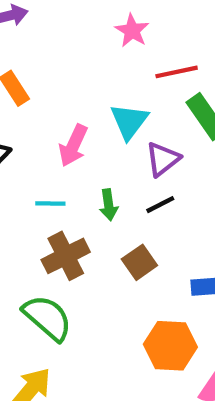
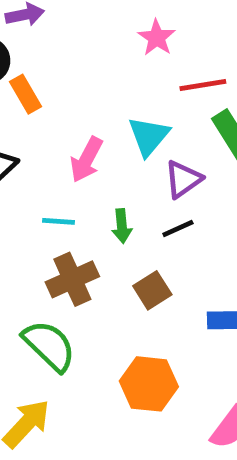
orange hexagon: (170, 346) -> (149, 384), moved

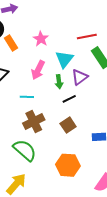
pink star: (157, 38) -> (41, 39), moved
green arrow: (122, 226) -> (59, 82), moved
black line: (178, 229) -> (69, 99), moved

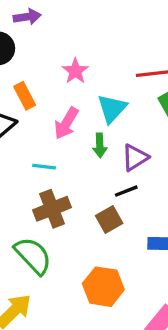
orange rectangle: (11, 43) -> (25, 96), moved
purple triangle: (80, 77) -> (135, 157), moved
black line: (69, 99) -> (126, 191), moved

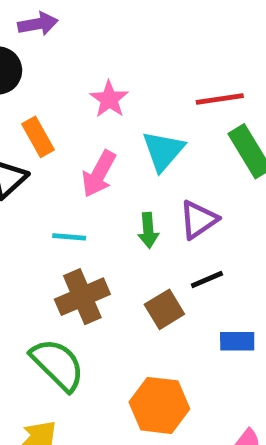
green arrow: (100, 145) -> (148, 230), moved
black line: (126, 191) -> (207, 279), moved

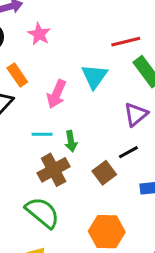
pink star: (109, 99) -> (39, 34), moved
purple triangle: (198, 220) -> (136, 114), moved
green arrow: (148, 230) -> (71, 141), moved

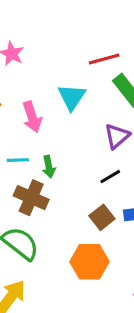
pink arrow: (57, 94) -> (32, 117), turned -40
brown cross: (54, 170) -> (31, 198), turned -36
brown square: (104, 173) -> (102, 217), moved

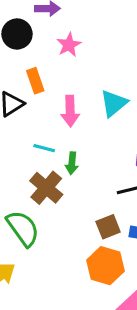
orange hexagon: (89, 262) -> (105, 266), moved

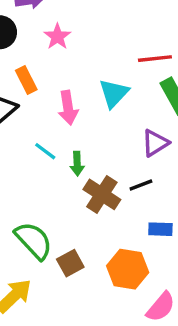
cyan line: (44, 148) -> (45, 151), turned 30
brown cross: (46, 188) -> (102, 194), moved
brown square: (108, 227) -> (70, 263), moved

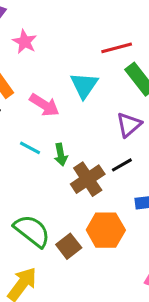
pink arrow: (68, 108) -> (44, 105), turned -40
brown cross: (102, 194) -> (88, 179), turned 32
orange hexagon: (128, 269) -> (106, 230), moved

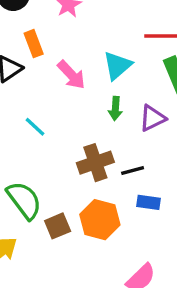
cyan line: (30, 148) -> (35, 127), moved
green arrow: (61, 155) -> (115, 109), moved
black line: (122, 165) -> (133, 171), moved

